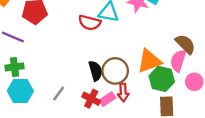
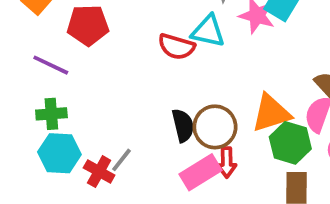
red cross: (91, 99) -> (99, 172), moved
pink rectangle: (107, 99) -> (200, 172), size x1.5

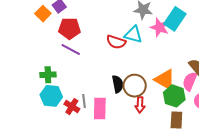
purple line: (51, 65) -> (71, 49), moved
orange triangle: (271, 113) -> (165, 80), turned 45
gray line: (121, 160) -> (84, 101), turned -48
pink rectangle: (200, 172) -> (100, 108), moved, turned -60

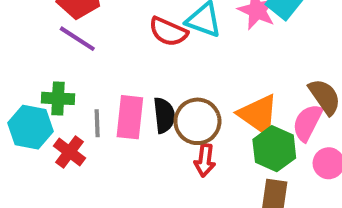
green cross: (48, 75) -> (58, 98), moved
gray line: (84, 101) -> (97, 123), moved
pink rectangle: (100, 108) -> (130, 117), moved

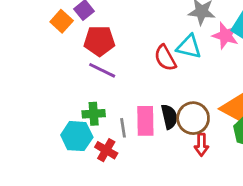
red semicircle: (168, 32) -> (165, 58), turned 44

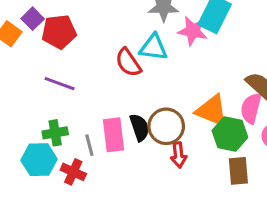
red pentagon: (99, 41) -> (59, 32), moved

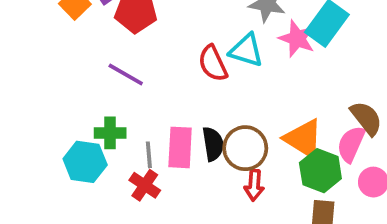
red cross: (73, 172) -> (145, 185), moved

